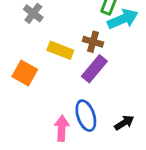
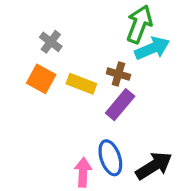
orange square: (25, 73) -> (41, 79), moved
black arrow: (124, 123) -> (154, 166), size x1.6

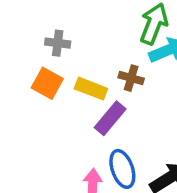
gray cross: (51, 42) -> (58, 43), turned -30
purple rectangle: (120, 105) -> (110, 118), moved

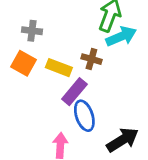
blue ellipse: (122, 169) -> (84, 116), moved

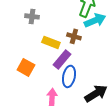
orange square: (23, 63) -> (26, 67), moved
blue ellipse: (84, 116) -> (69, 76), turned 30

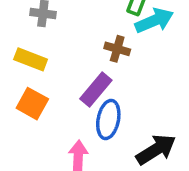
yellow rectangle: (51, 42) -> (31, 59), moved

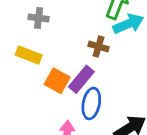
orange square: (32, 104) -> (57, 81), moved

